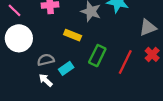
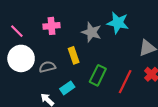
yellow rectangle: (73, 35) -> (74, 55), turned 49
gray semicircle: (46, 60) -> (47, 67), moved

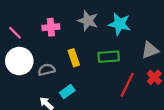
gray star: (91, 32) -> (88, 21), moved
green rectangle: (98, 75) -> (109, 57), moved, turned 60

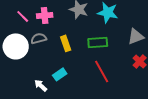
pink line: (15, 33) -> (23, 16), moved
gray semicircle: (47, 70) -> (39, 38), moved
red line: (127, 85) -> (102, 71), moved, turned -55

